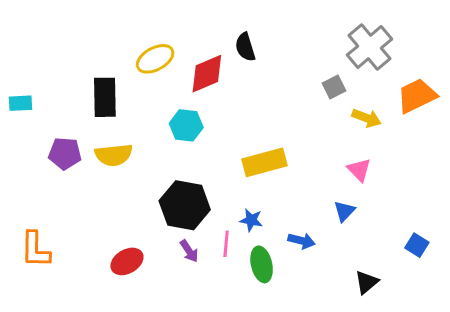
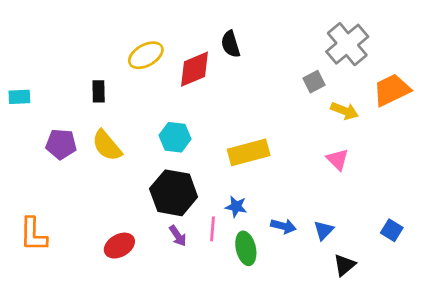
black rectangle: (105, 97) -> (99, 91), size x0.6
cyan hexagon: (186, 125) -> (175, 137), moved
yellow semicircle: (114, 155) -> (107, 146), turned 56
blue triangle: (344, 211) -> (324, 230), moved

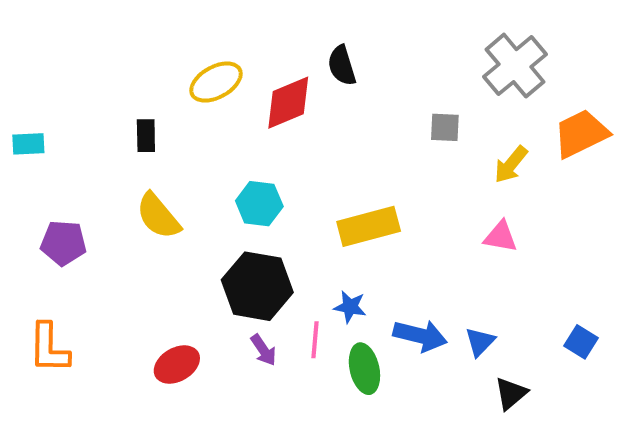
gray square: (314, 82) -> (445, 127), moved, turned 30
yellow arrow: (344, 111) -> (511, 165), turned 108
purple pentagon: (61, 144) -> (63, 243), moved
pink triangle: (338, 159) -> (501, 237), turned -35
blue arrow: (283, 226) -> (420, 336), size x1.4

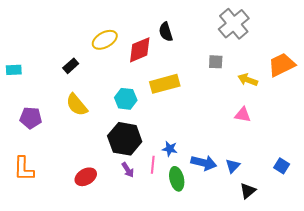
gray cross: (515, 66) -> (234, 24), moved
black rectangle: (146, 136) -> (71, 66), turned 49
yellow arrow: (511, 165) -> (248, 80), turned 72
yellow rectangle: (369, 226) -> (165, 84), moved

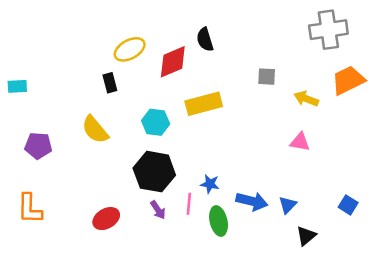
gray cross: (234, 24) -> (328, 30), moved, turned 32
black rectangle: (71, 66) -> (110, 83), moved, turned -63

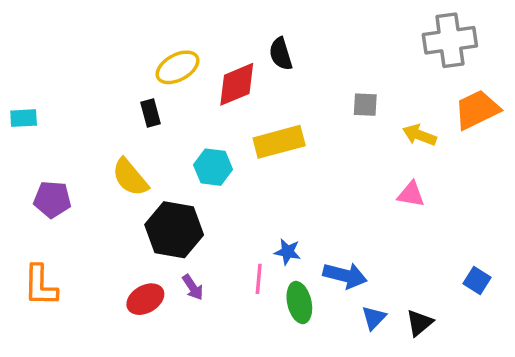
black hexagon: (154, 172) -> (174, 230), moved
blue triangle: (288, 205) -> (374, 318), moved
purple arrow: (158, 210) -> (193, 287), moved

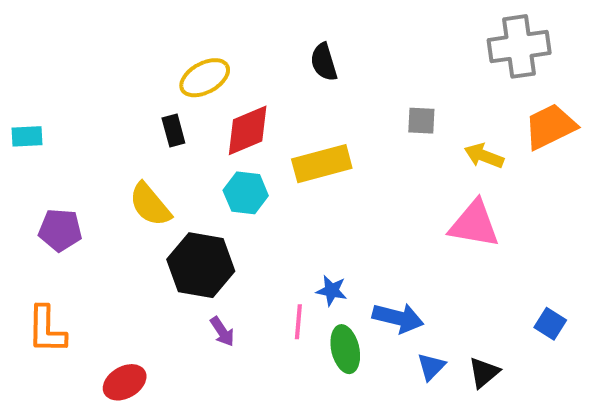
red diamond: (237, 84) -> (248, 130), moved
pink triangle: (411, 194) -> (474, 224), size x1.6
red ellipse: (145, 299) -> (125, 382), moved

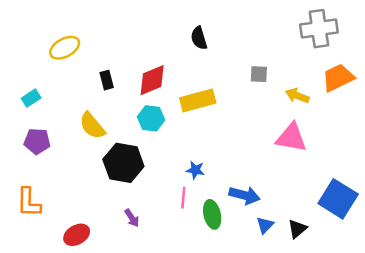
yellow ellipse: (205, 78) -> (65, 48), moved
cyan rectangle: (27, 136) -> (31, 98), moved, turned -30
blue star: (332, 291) -> (195, 170), moved
blue square: (550, 324) -> (338, 199), size x2.0
purple arrow: (222, 332) -> (132, 218), moved

